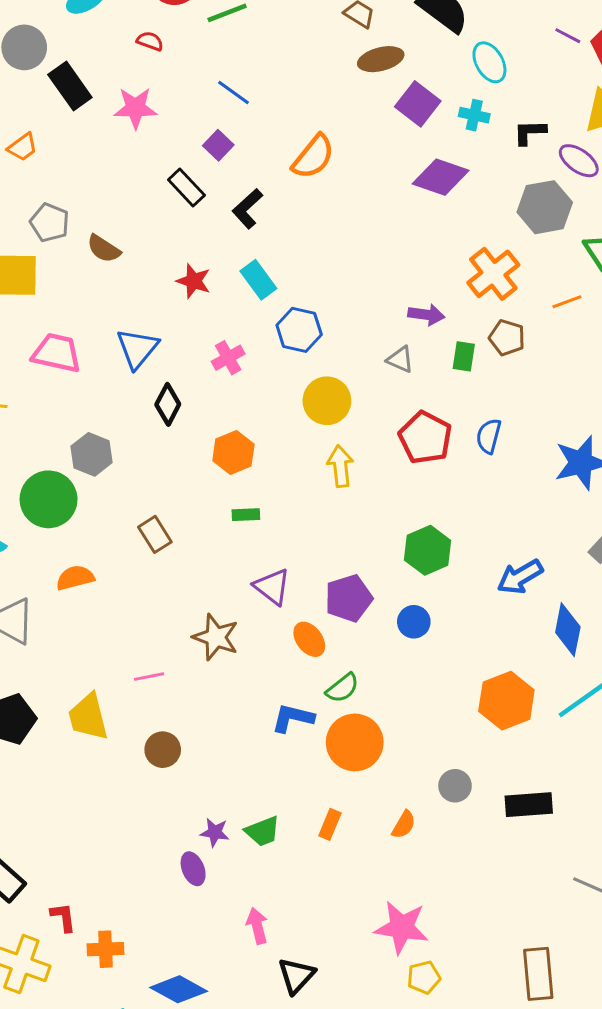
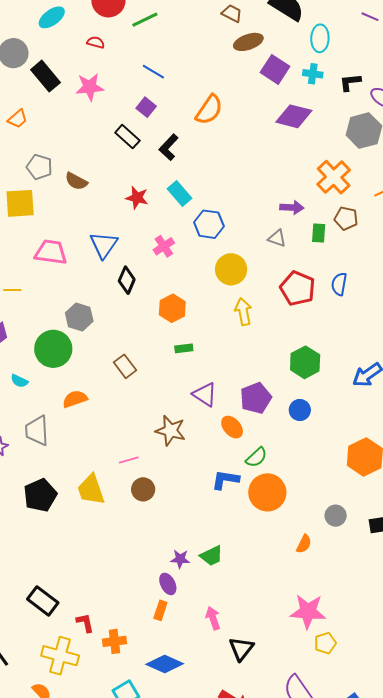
cyan ellipse: (489, 62) -> (320, 38), turned 36
brown circle: (163, 750) -> (143, 489), moved
orange rectangle: (330, 824) -> (160, 610), moved

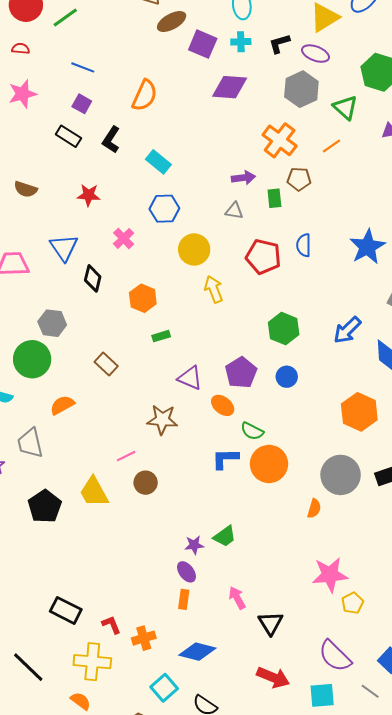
cyan rectangle: (180, 193) -> (158, 162), moved
green semicircle: (256, 457) -> (252, 431), turned 80
gray circle: (336, 516) -> (341, 475), size x1.8

